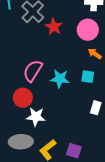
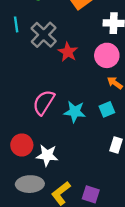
cyan square: (88, 77) -> (107, 109), turned -32
red circle: (23, 98) -> (22, 145), moved

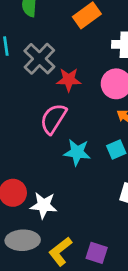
red star: (68, 52) -> (69, 80), turned -30
pink semicircle: (44, 102) -> (53, 119), moved

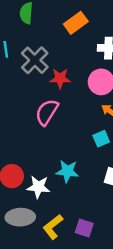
cyan star: (77, 152) -> (67, 171), moved

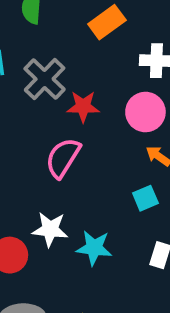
white star: (38, 187) -> (50, 229), moved

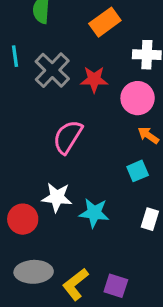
red star: (83, 106) -> (94, 79), moved

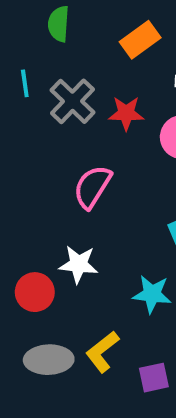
cyan star: (94, 213) -> (152, 294), moved
yellow L-shape: (75, 284) -> (102, 352), moved
purple square: (116, 286) -> (154, 378), turned -30

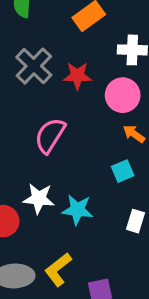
cyan star: (152, 294) -> (77, 210), moved

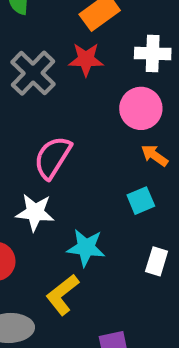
red star: (77, 76) -> (86, 59), moved
white star: (39, 198) -> (35, 212), moved
yellow L-shape: (58, 270) -> (62, 295), moved

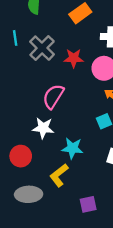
red star: (86, 59) -> (74, 58), moved

